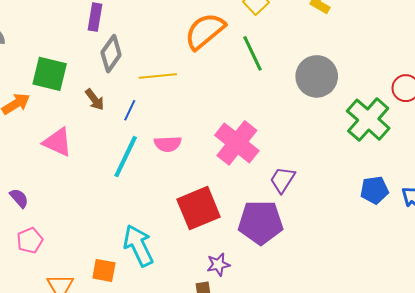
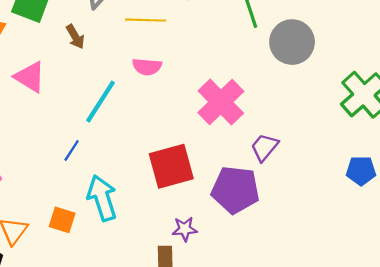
gray circle: (317, 76) -> (292, 42), moved
blue line: (130, 110) -> (72, 150), moved
pink semicircle: (168, 144) -> (147, 67), moved

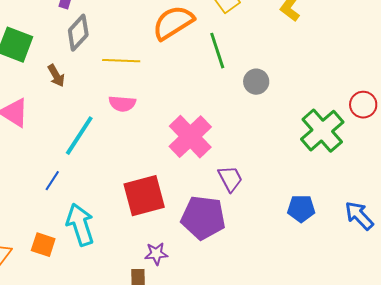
gray circle: (292, 42) -> (256, 82), size x0.6
purple trapezoid: (264, 147) -> (230, 179), turned 112
blue pentagon: (361, 171) -> (301, 209), moved

